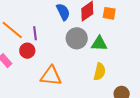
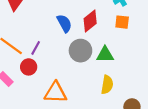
orange square: (109, 13) -> (122, 22), moved
purple line: (35, 33) -> (36, 48), turned 40

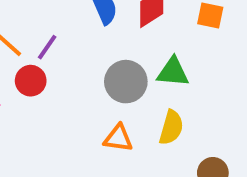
gray circle: (80, 51) -> (126, 82), moved
orange triangle: (56, 92) -> (118, 138), moved, size x0.7

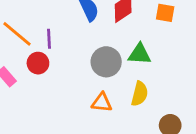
purple line: (47, 47) -> (49, 39), turned -36

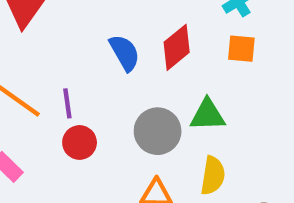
red circle: (38, 63) -> (80, 142), moved

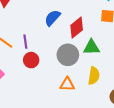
red diamond: (177, 47) -> (77, 28), moved
blue semicircle: (125, 53) -> (52, 18), turned -108

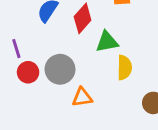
gray circle: (68, 55) -> (60, 69), moved
yellow semicircle: (94, 76) -> (124, 67), moved

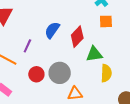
purple line: (16, 49) -> (27, 46), moved, turned 40

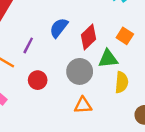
orange square: (106, 21) -> (125, 36), moved, turned 32
gray circle: (60, 73) -> (80, 71), moved

